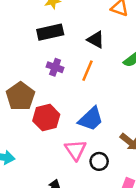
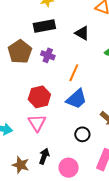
orange line: (87, 71) -> (74, 73), moved
brown pentagon: (20, 96) -> (20, 52), moved
pink triangle: (75, 150) -> (37, 123), moved

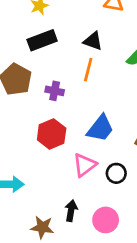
purple cross: (48, 55) -> (55, 91), moved
orange line: (74, 73) -> (88, 70), moved
pink triangle: (37, 123) -> (85, 165), moved, turned 36

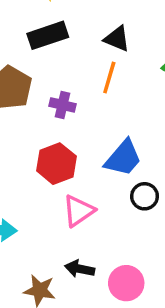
pink triangle: (85, 165) -> (79, 211), moved
black circle: (116, 173) -> (145, 196), moved
black arrow: (71, 211) -> (80, 269), turned -90

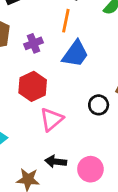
purple cross: (63, 105) -> (33, 43), turned -30
blue trapezoid: (123, 158) -> (75, 54), moved

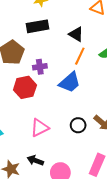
orange line: (66, 21) -> (80, 56), moved
red hexagon: (33, 86) -> (25, 87), moved

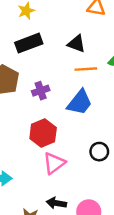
orange line: (80, 56) -> (86, 69), turned 72
red hexagon: (25, 87) -> (43, 133), moved

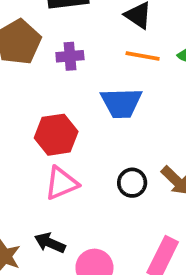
purple cross: (41, 91) -> (70, 56), moved
blue trapezoid: (80, 102) -> (121, 103), turned 36

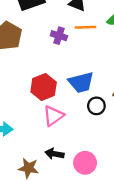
purple cross: (70, 56) -> (59, 36), moved, turned 35
blue trapezoid: (121, 103) -> (81, 82), moved

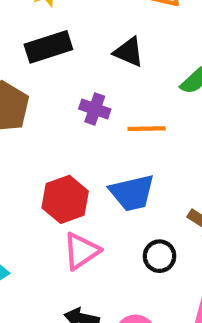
orange line: (86, 27) -> (147, 129), moved
black circle: (96, 106) -> (160, 256), moved

